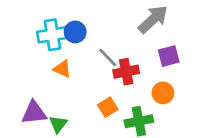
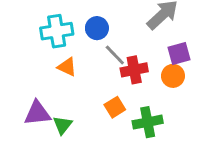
blue circle: (75, 32) -> (97, 28), moved
orange circle: (163, 93) -> (173, 76), moved

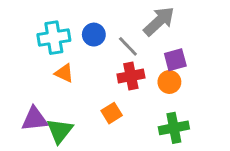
gray line: (115, 55) -> (128, 46), moved
green cross: (148, 122) -> (174, 128), moved
green triangle: (63, 125) -> (60, 131), size x1.4

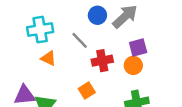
blue circle: (94, 35) -> (97, 15), moved
gray line: (128, 46) -> (80, 40), moved

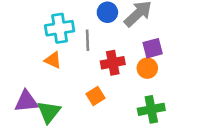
cyan cross: (40, 30) -> (60, 28), moved
gray line: (80, 40) -> (87, 40), turned 42

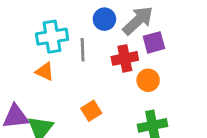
purple square: (153, 48) -> (154, 42), moved
red cross: (113, 63) -> (125, 58), moved

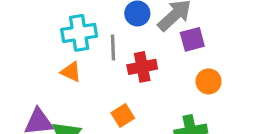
red cross: (125, 58) -> (142, 67), moved
orange circle: (148, 80) -> (209, 81), moved

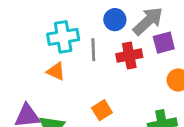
red cross: (142, 67) -> (129, 56), moved

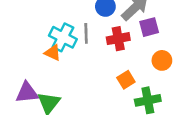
cyan cross: (63, 37) -> (63, 37), moved, turned 36
orange square: (102, 110) -> (126, 80), moved

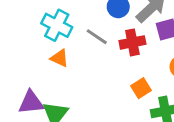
gray line: (86, 33) -> (97, 37), turned -54
cyan cross: (63, 37) -> (57, 25), moved

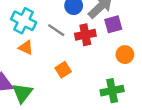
orange square: (141, 88) -> (63, 70), moved

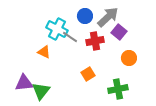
cyan cross: (24, 21) -> (57, 29), moved
purple square: (113, 24) -> (119, 32), turned -35
orange square: (63, 70) -> (88, 74), moved

